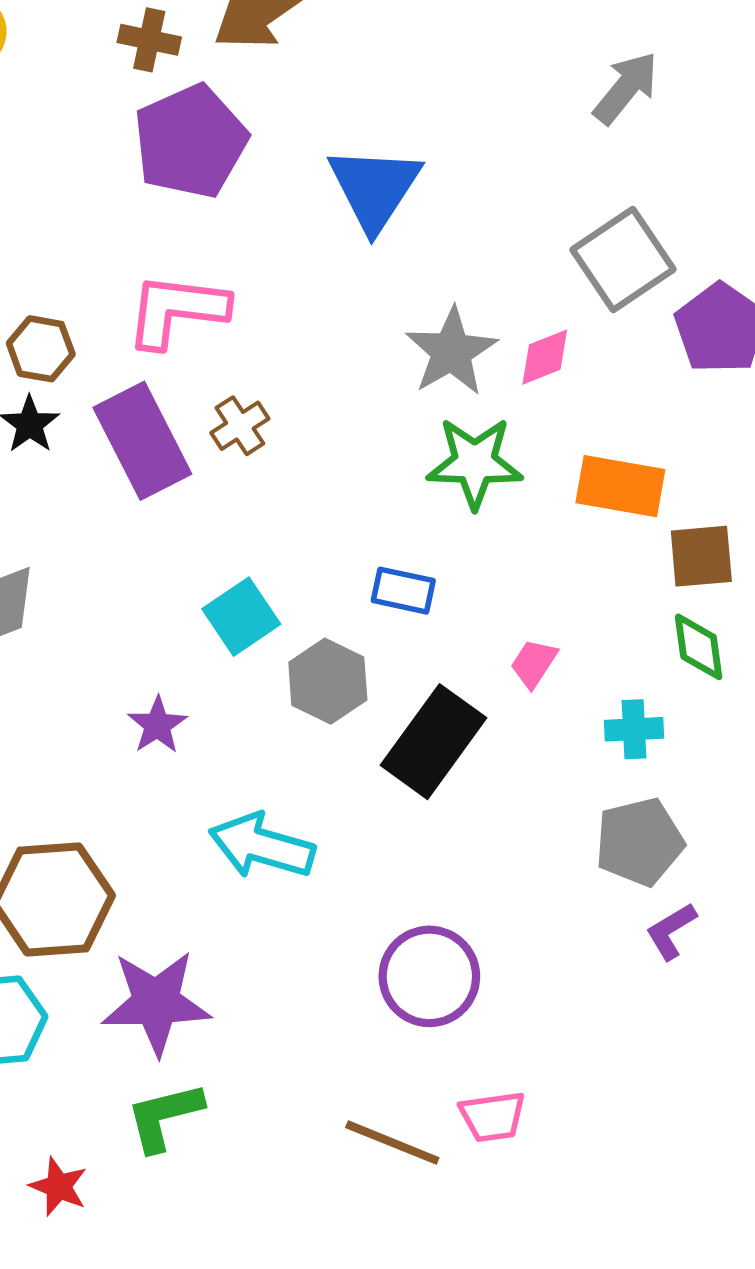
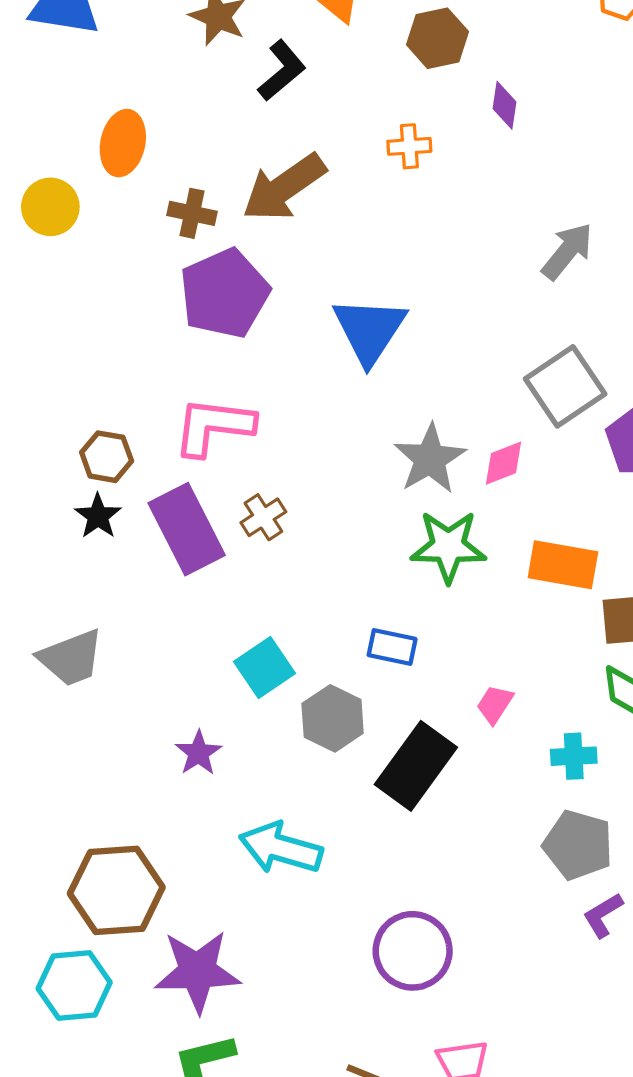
gray pentagon: (639, 842) -> (578, 845), turned 30

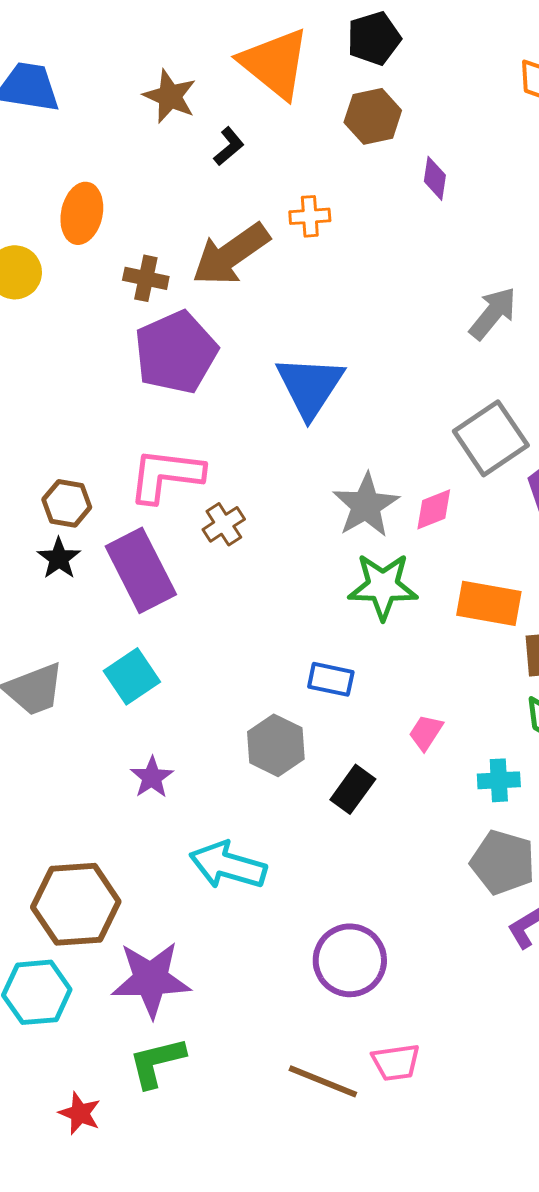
black L-shape: (282, 71) -> (229, 146), size x0.7
orange cross: (409, 146) -> (310, 216), moved
brown cross: (263, 517) -> (224, 524), moved
cyan square: (264, 668) -> (132, 676), moved
black rectangle: (416, 766) -> (353, 789), size x0.6

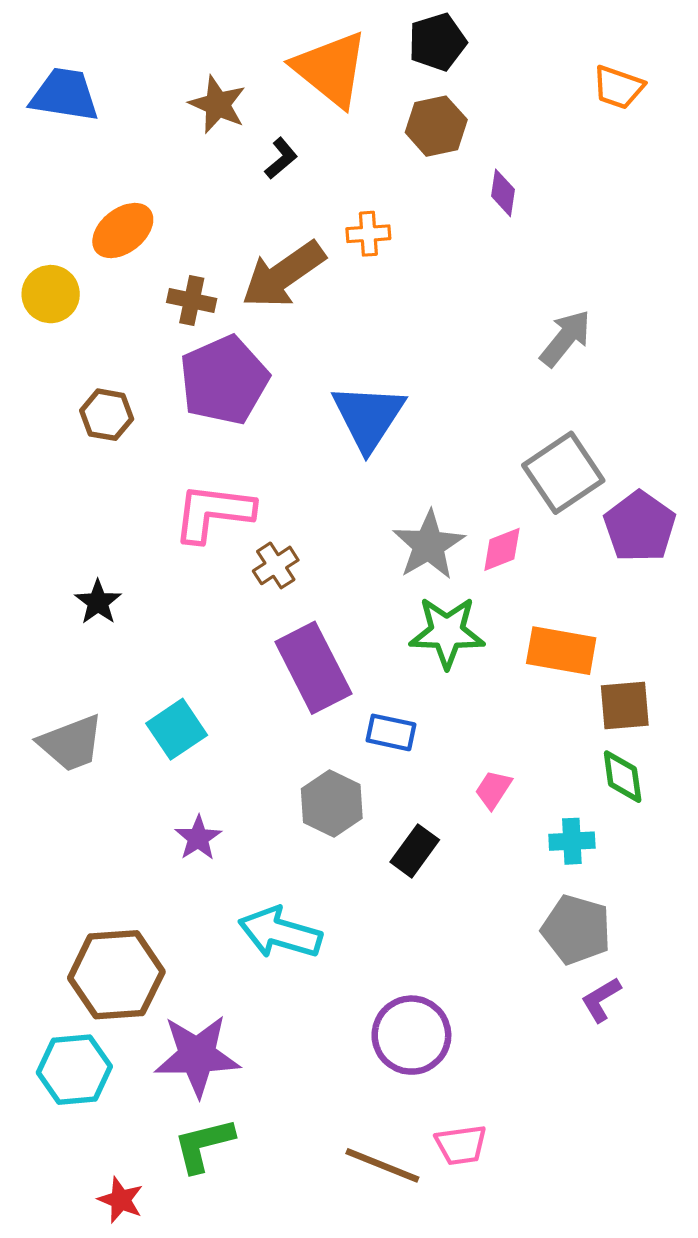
orange ellipse: (82, 213) -> (123, 231), turned 40
brown hexagon: (67, 503) -> (107, 415), moved
purple rectangle: (141, 570) -> (313, 668), moved

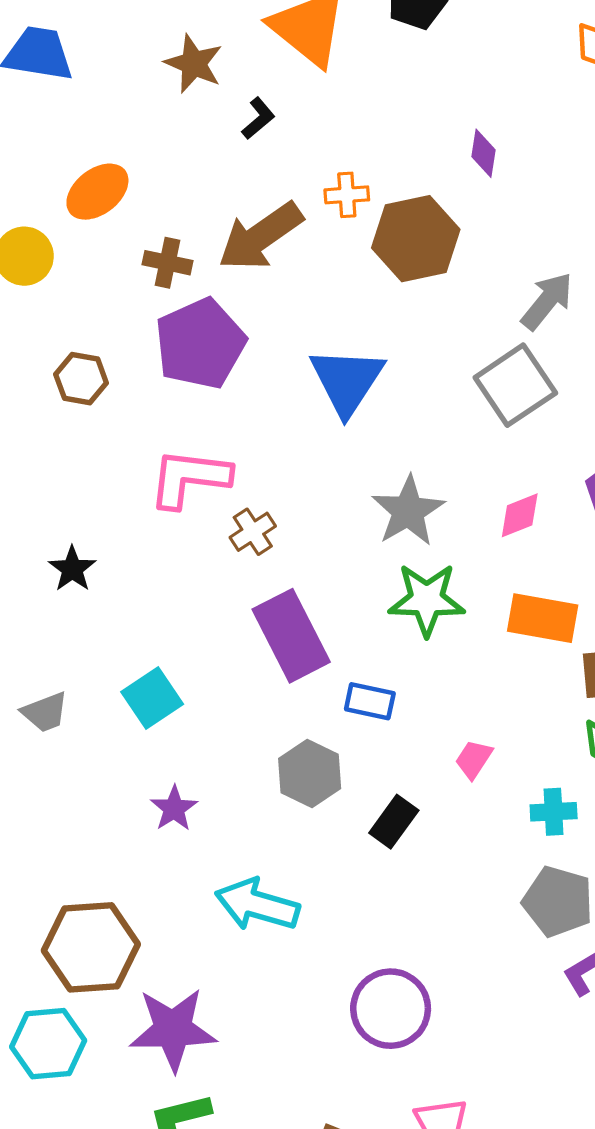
brown hexagon: (436, 126) -> (416, 239), moved, size x1.4
gray square: (563, 473) -> (515, 385), moved
pink diamond: (502, 549) -> (520, 515), moved
gray trapezoid: (71, 743) -> (45, 712), size x0.7

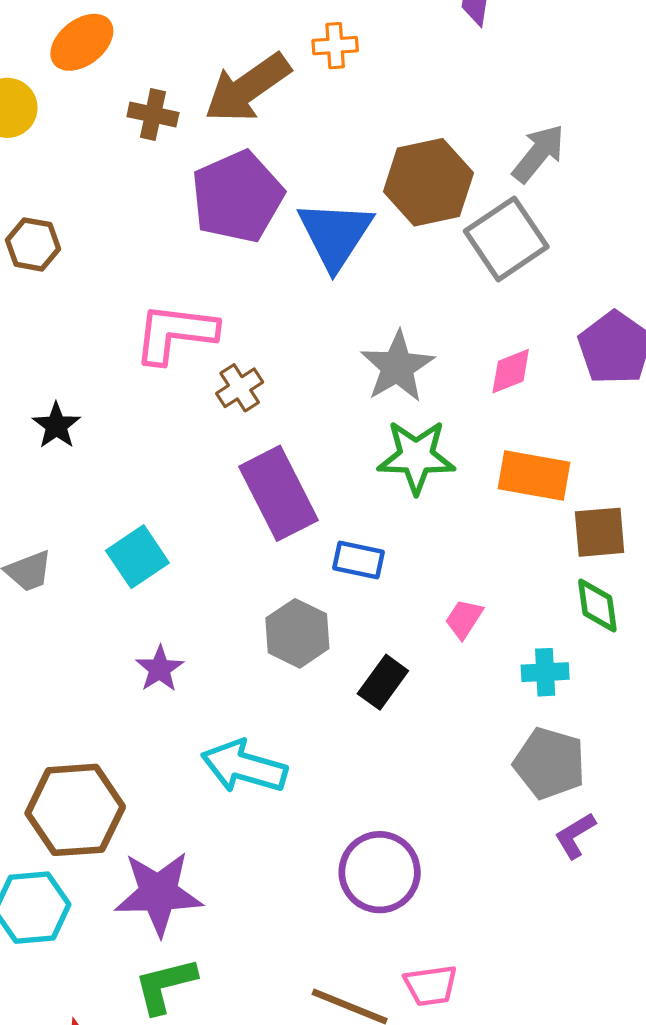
brown hexagon: (416, 239) -> (428, 182), moved
purple pentagon: (200, 344) -> (237, 197), moved
brown hexagon: (81, 379) -> (33, 244), moved

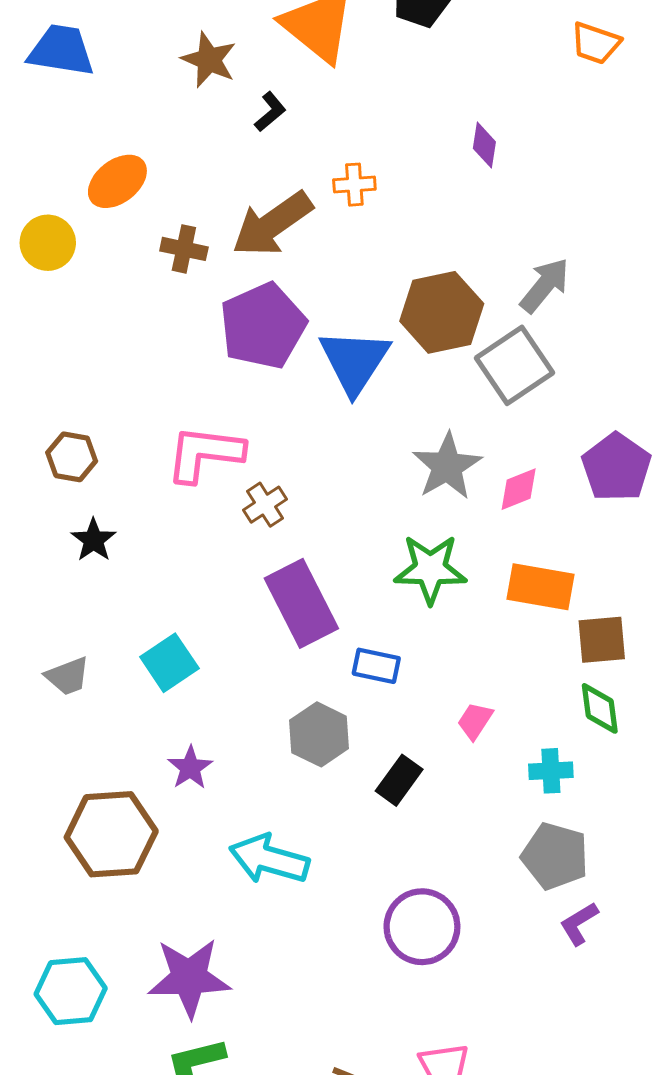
brown hexagon: (33, 244) -> (72, 457), moved
gray star: (397, 367) -> (447, 466), moved
brown hexagon: (75, 810) -> (111, 834), moved
purple circle: (380, 872) -> (422, 927), moved

